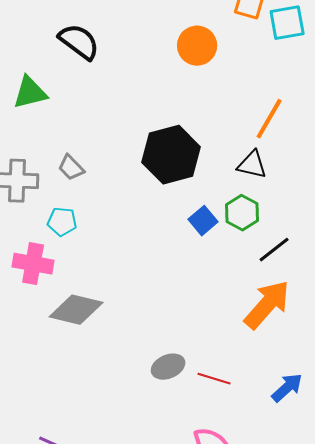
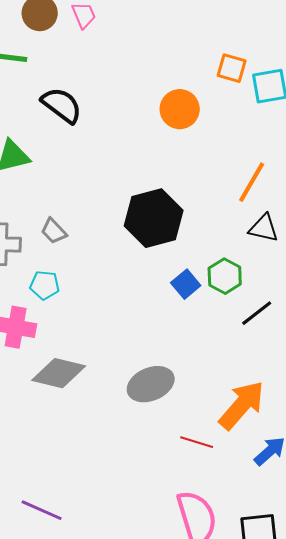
black triangle: (252, 165) -> (264, 228), moved
orange arrow: (267, 305) -> (242, 405), moved
gray ellipse: (168, 367) -> (151, 384), moved, size x1.4

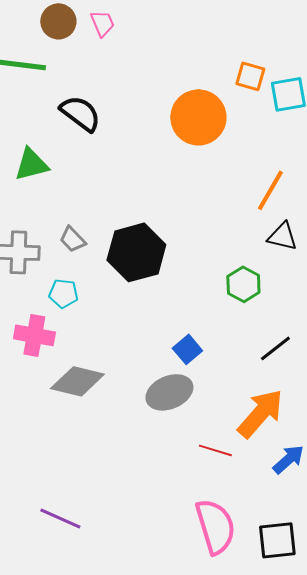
orange circle: (180, 109) -> (198, 117), size x1.4
black hexagon: (154, 218) -> (136, 252), moved
blue square: (186, 284) -> (187, 349), moved
black line: (257, 313) -> (275, 348), moved

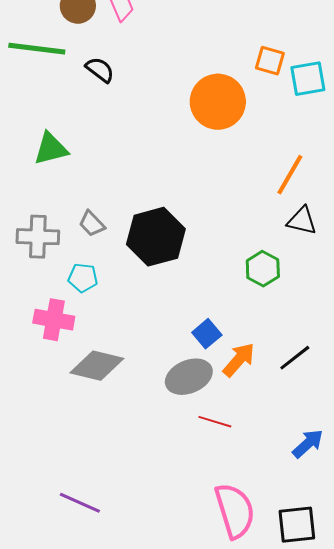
black semicircle: (80, 113) -> (100, 70), moved, size x0.7
black line: (275, 348) -> (295, 358), moved
orange arrow: (260, 413) -> (239, 360), moved, size x0.7
red line: (215, 450) -> (215, 422), moved

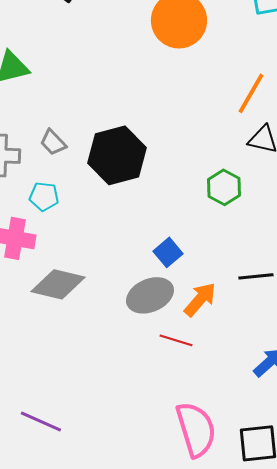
black line: (295, 358) -> (256, 276), turned 32
orange arrow: (239, 360) -> (200, 299), moved

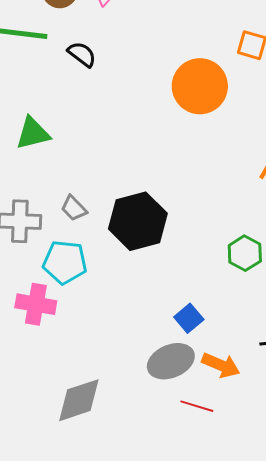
cyan pentagon: (44, 196) -> (65, 262), size x1.5
gray diamond: (58, 284) -> (79, 400), moved, turned -32
orange arrow: (200, 299) -> (221, 365), turned 72

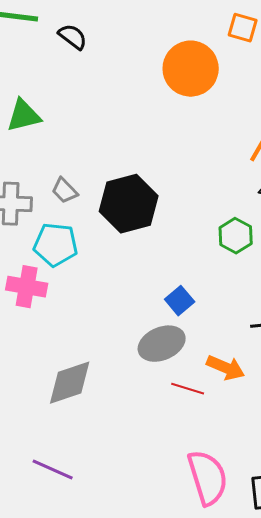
orange arrow: (221, 365) -> (226, 368), moved

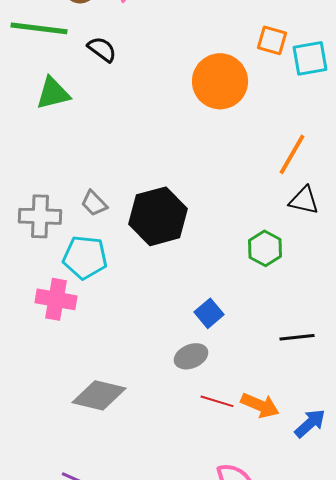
green triangle: (24, 116) -> (53, 93), moved
gray ellipse: (162, 344) -> (191, 356), size x0.7
orange arrow: (226, 368) -> (260, 405), moved
gray diamond: (70, 383) -> (99, 395), turned 32

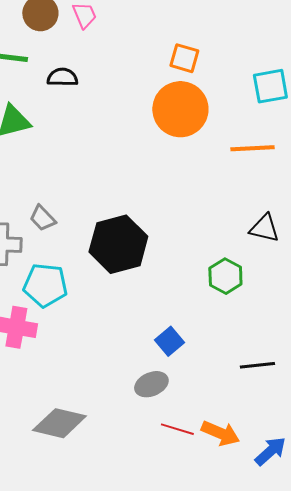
orange square: (272, 40) -> (184, 58), moved
black semicircle: (102, 49) -> (62, 77), turned -36
orange line: (292, 154) -> (252, 148), moved, turned 57
gray trapezoid: (94, 203) -> (42, 218), moved

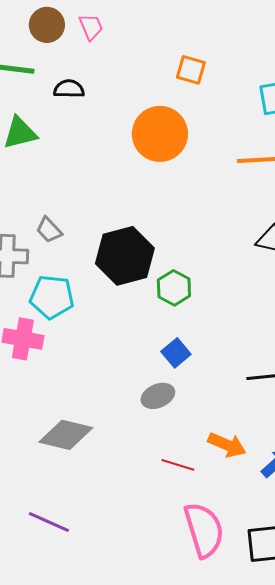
orange circle: (180, 109) -> (160, 134), moved
green hexagon: (225, 276) -> (174, 288), moved
red line: (177, 429) -> (178, 465), moved

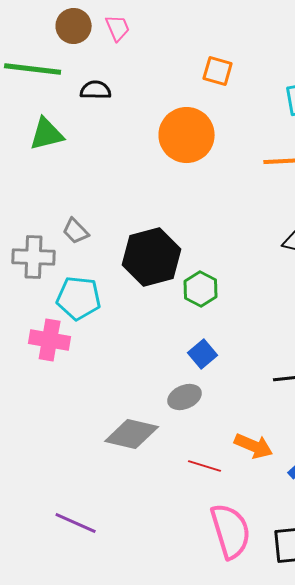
gray diamond: (66, 435) -> (132, 434), moved

